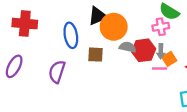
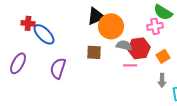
red cross: (25, 24) -> (28, 23), size x0.6
blue ellipse: (71, 35) -> (44, 34), moved, turned -35
gray arrow: (161, 51) -> (162, 80), moved
pink line: (160, 69) -> (130, 65), moved

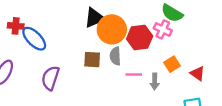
pink cross: (155, 26) -> (163, 29), turned 35
gray semicircle: (124, 45) -> (115, 56), moved, turned -105
red hexagon: (139, 48) -> (140, 38), moved
gray arrow: (162, 80) -> (155, 82), moved

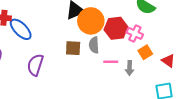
pink cross: (163, 29) -> (135, 33), moved

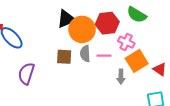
red hexagon: (116, 28) -> (107, 23), moved
orange square: (145, 52) -> (137, 61), size x1.5
pink line: (111, 62) -> (104, 56), moved

